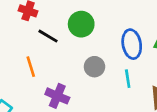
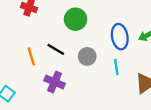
black line: (48, 36) -> (56, 49), moved

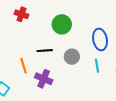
black line: (56, 49) -> (45, 51), turned -35
orange line: (31, 56) -> (23, 66), moved

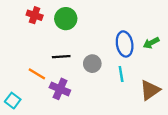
green circle: (62, 24) -> (66, 19), moved
orange line: (23, 66) -> (37, 74), turned -42

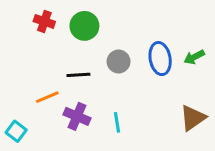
gray circle: (92, 64) -> (119, 62), moved
orange line: (37, 74) -> (47, 97), turned -54
cyan line: (121, 74) -> (117, 122), moved

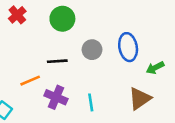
red cross: (44, 21) -> (17, 15), moved, turned 30
green arrow: (194, 57) -> (155, 68), moved
brown triangle: (193, 118) -> (140, 99), moved

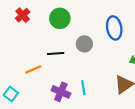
blue ellipse: (128, 47) -> (114, 28), moved
purple cross: (56, 97) -> (61, 92), moved

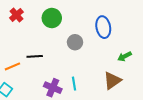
black line: (56, 54) -> (35, 56), moved
orange line: (33, 69) -> (12, 66), moved

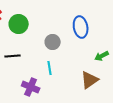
green circle: (52, 18) -> (19, 24), moved
cyan line: (74, 84) -> (50, 68), moved

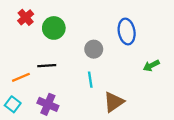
brown triangle: (90, 80) -> (114, 102), moved
purple cross: (31, 87) -> (48, 104), moved

